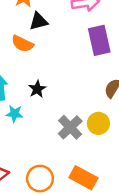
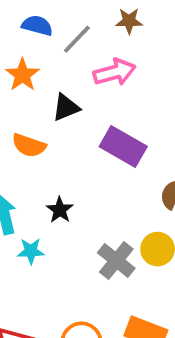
black triangle: (39, 21) -> (66, 107), moved
purple rectangle: (99, 40) -> (123, 146), moved, turned -40

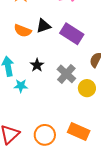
black triangle: (66, 107) -> (43, 26), moved
gray cross: (116, 261) -> (66, 74), moved

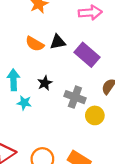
gray cross: (66, 74) -> (75, 97), turned -30

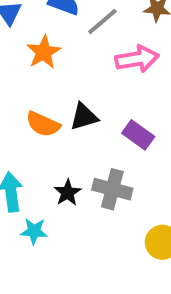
purple rectangle: (87, 55) -> (138, 135), size x0.7
gray cross: (75, 97) -> (112, 189), moved

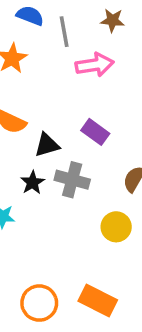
gray line: (102, 22) -> (64, 32), turned -60
black triangle: (84, 117) -> (47, 145), moved

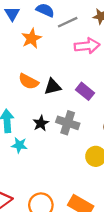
gray line: (64, 32) -> (68, 22), turned 72
black triangle: (47, 145) -> (53, 87), moved

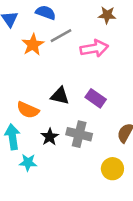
gray line: (68, 22) -> (61, 36), moved
orange semicircle: (28, 81) -> (28, 110), moved
black triangle: (53, 87) -> (60, 96), turned 30

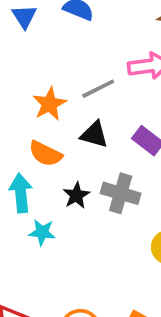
gray line: (61, 36) -> (98, 89), moved
orange star: (33, 45) -> (49, 104), moved

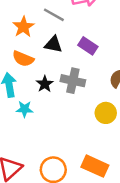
gray line: (98, 89) -> (54, 15), turned 60

